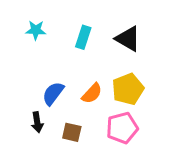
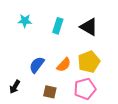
black arrow: (37, 122) -> (15, 87), moved, turned 40

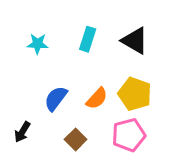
cyan star: (25, 21) -> (38, 44), moved
yellow pentagon: (89, 62) -> (135, 94), turned -30
brown square: (50, 92) -> (76, 139), turned 32

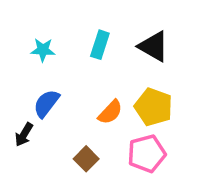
blue semicircle: (56, 98) -> (46, 103), moved
black arrow: (22, 132) -> (24, 135), moved

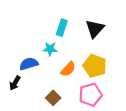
black triangle: (153, 46) -> (95, 29), turned 42
cyan star: (43, 50) -> (50, 49), moved
blue semicircle: (46, 103) -> (29, 64), turned 36

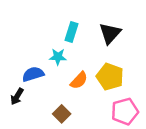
pink pentagon: (90, 95) -> (125, 111), moved

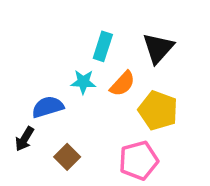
orange semicircle: (79, 80) -> (122, 84), moved
pink pentagon: (125, 111) -> (138, 160), moved
brown square: (62, 114) -> (67, 157), moved

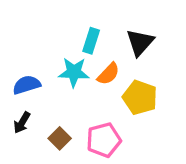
cyan star: (83, 82) -> (74, 72), size x1.4
blue semicircle: (48, 107) -> (27, 85), moved
pink pentagon: (138, 160) -> (104, 140), moved

